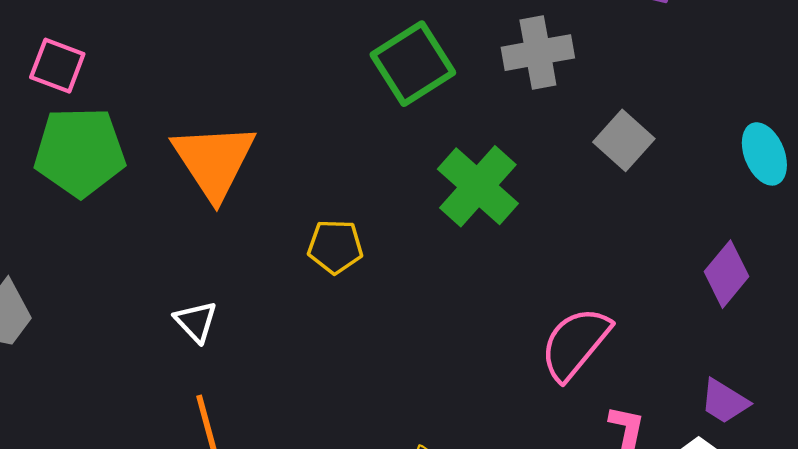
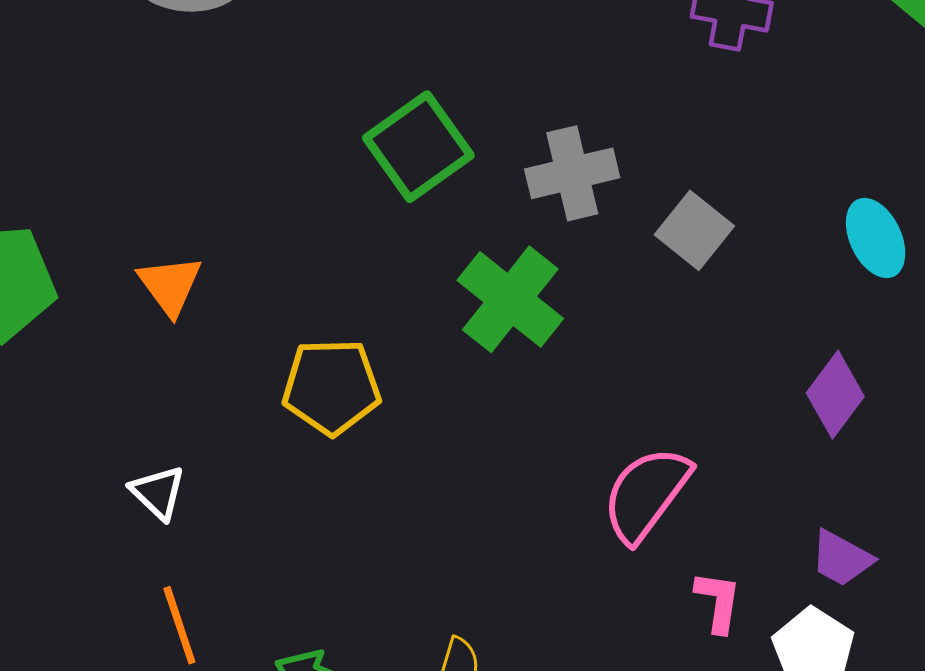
gray cross: (538, 53) -> (572, 173), moved
orange triangle: (214, 161) -> (170, 285), size x0.6
yellow pentagon: (335, 247) -> (331, 387), size x1.4

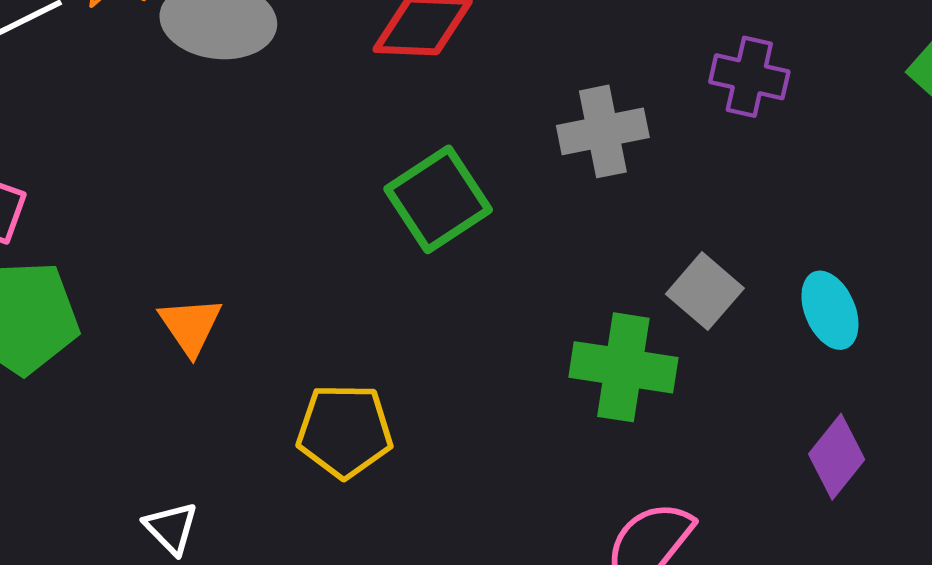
gray cross: (572, 173) -> (603, 131), moved
cyan ellipse: (876, 238) -> (830, 310), moved
green cross: (510, 299) -> (623, 367), moved, turned -32

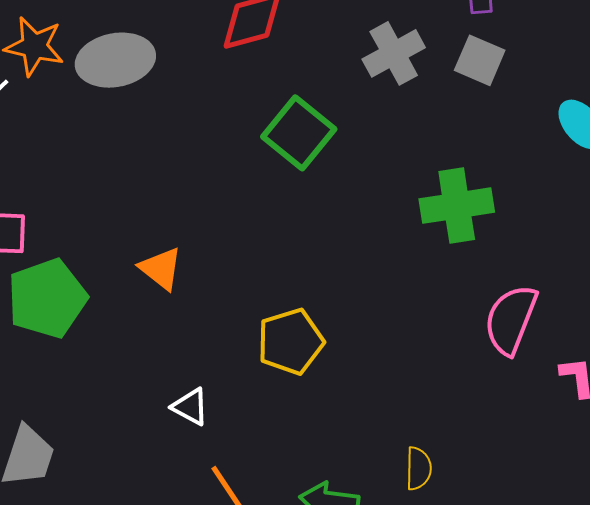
gray square: (705, 291) -> (480, 60), moved
yellow pentagon: (345, 431) -> (291, 342), moved

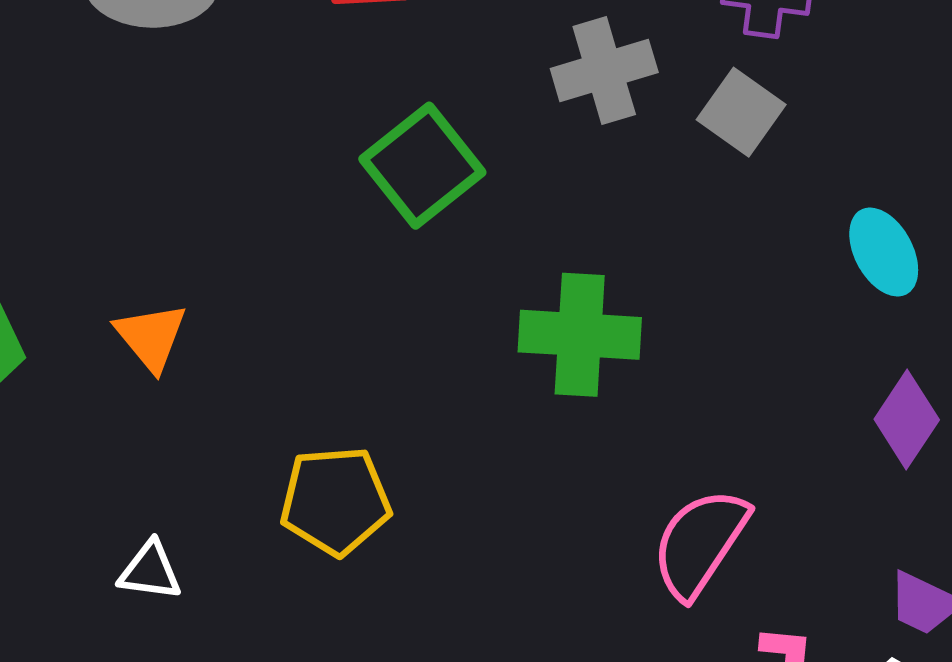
green cross: (457, 206) -> (580, 335), moved
white triangle: (190, 407) -> (150, 571), turned -33

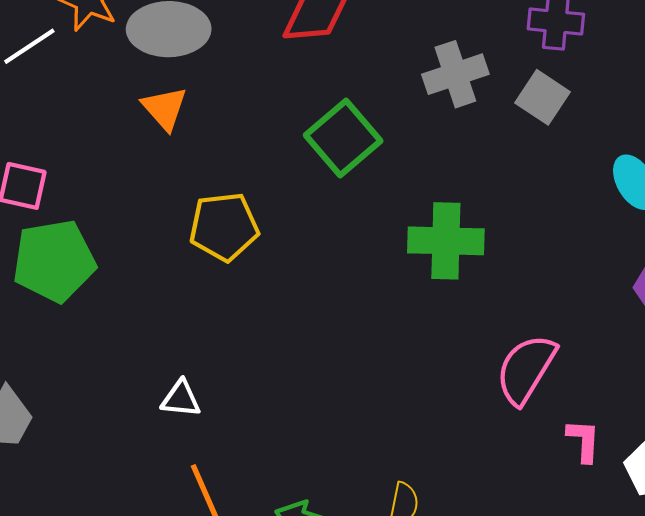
orange triangle: (151, 337) -> (164, 108), moved
yellow pentagon: (335, 501) -> (224, 227), moved

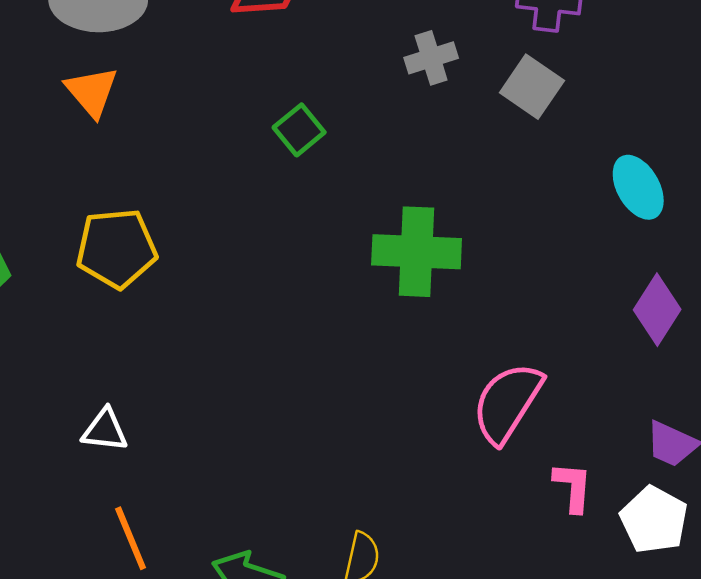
gray cross: (455, 74) -> (431, 58), size x0.7
green square: (343, 138) -> (299, 130), size x0.6
yellow pentagon: (224, 227) -> (116, 248), moved

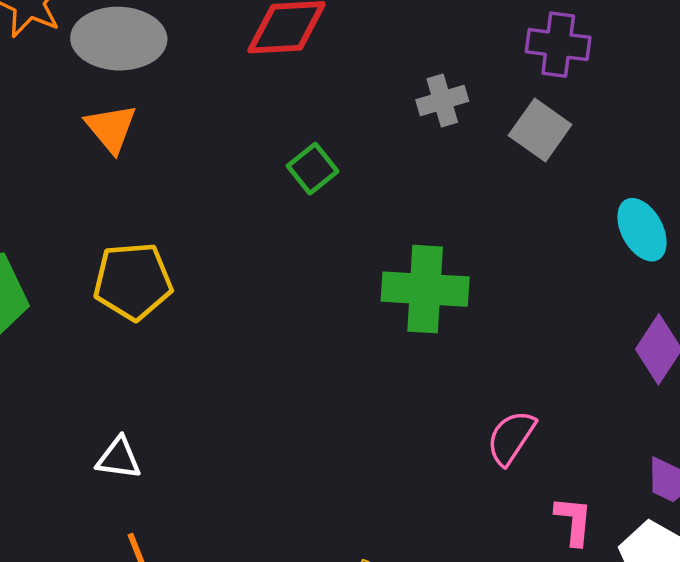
pink semicircle: (507, 403) -> (511, 438), size x0.7

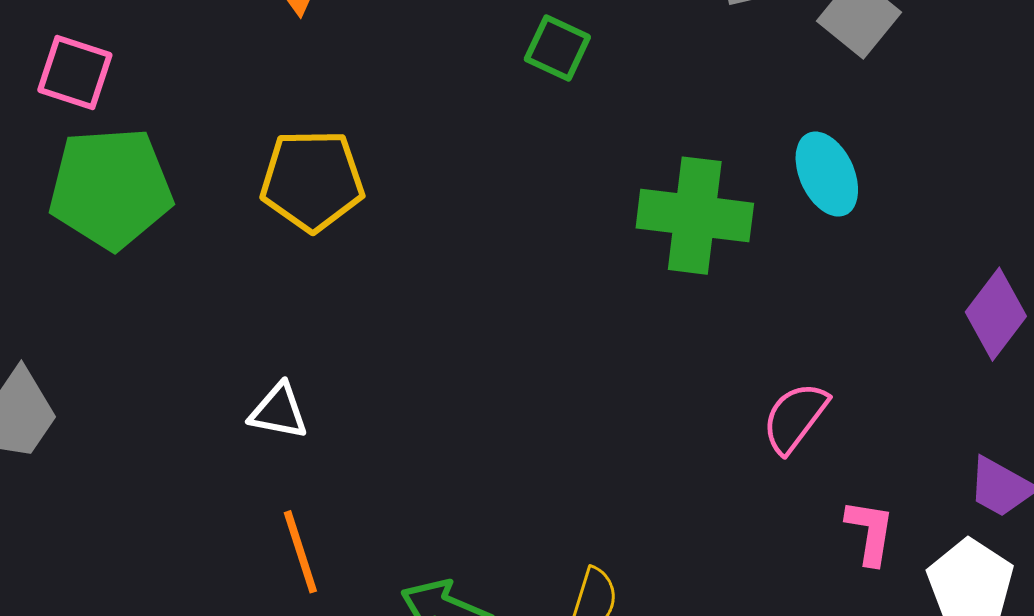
green square: (313, 169) -> (557, 48), turned -30
cyan ellipse: (642, 230) -> (827, 174), moved

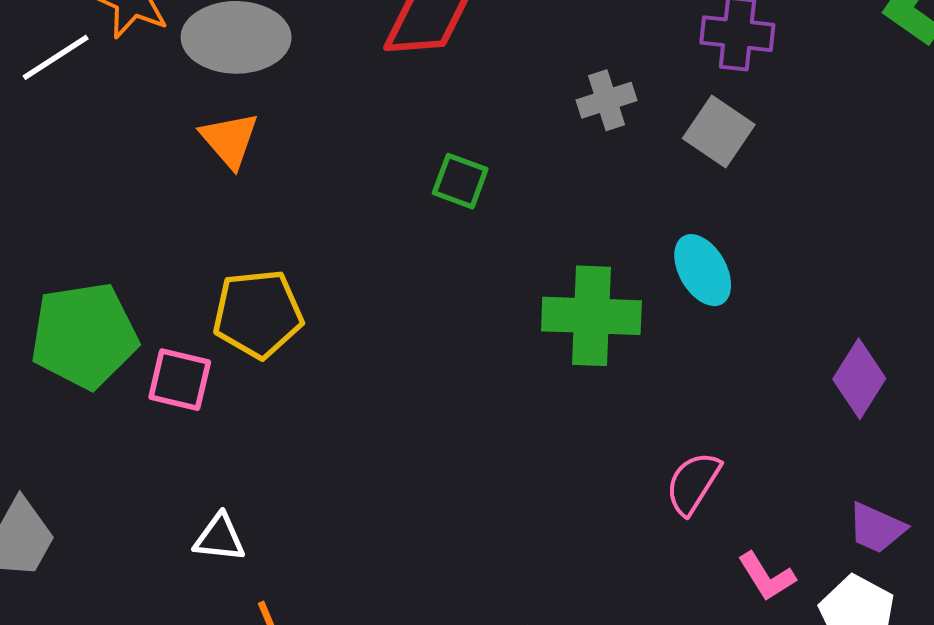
pink square: (75, 73) -> (180, 380), moved
white triangle: (279, 411) -> (220, 538), moved
pink L-shape: (870, 532) -> (767, 576), turned 144

